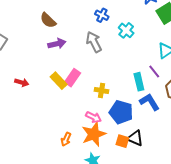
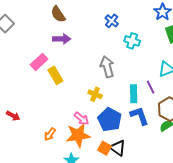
cyan cross: (126, 30) -> (132, 41), turned -35
gray arrow: (94, 42) -> (107, 67), moved
pink rectangle: (72, 78) -> (39, 62), moved
red arrow: (22, 82) -> (13, 116), moved

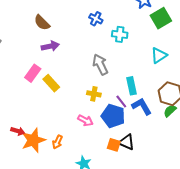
purple line: (151, 87) -> (121, 101), moved
orange star: (78, 135) -> (33, 140), moved

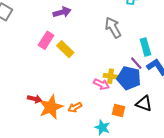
yellow cross: (94, 94) -> (111, 76), moved
orange arrow: (57, 142) -> (75, 107), turned 40
orange square: (114, 145) -> (118, 110), moved

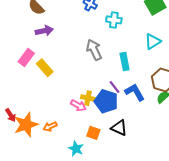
cyan rectangle: (145, 47) -> (125, 62), moved
red arrow: (35, 99) -> (11, 115), turned 40

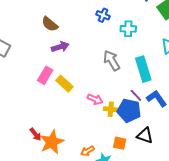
cyan rectangle: (125, 62) -> (143, 69), size x1.4
pink arrow: (78, 105) -> (95, 99), moved
orange arrow: (50, 127) -> (87, 151), moved

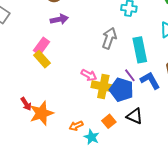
gray arrow: (112, 61) -> (109, 38), turned 45
yellow rectangle: (64, 84) -> (42, 59), moved
yellow cross: (111, 109) -> (103, 86), size x1.6
orange square: (120, 143) -> (109, 121), turned 32

